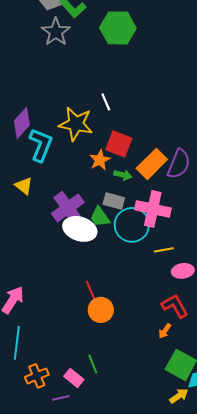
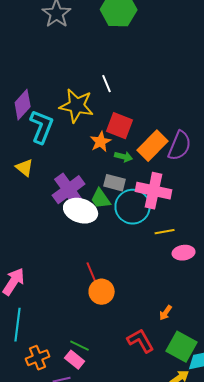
red L-shape: (175, 306) -> (141, 341), moved
green line: (93, 364) -> (80, 346), moved, turned -42

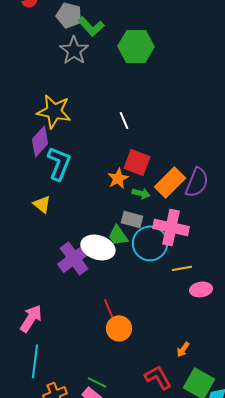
yellow star: (77, 106) -> (54, 111), moved
purple cross: (69, 190) -> (74, 258), moved

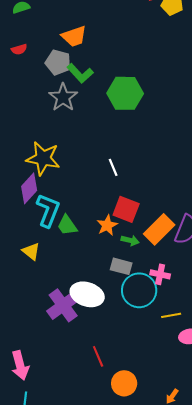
pink cross: (171, 227) -> (160, 274), size x0.6
green trapezoid: (118, 235) -> (67, 225), moved
pink arrow: (31, 318) -> (20, 365), turned 132
orange circle: (119, 328) -> (124, 383), moved

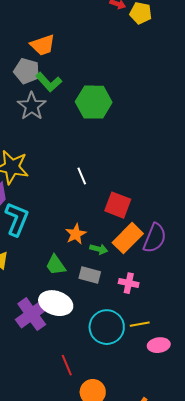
red square: (126, 209) -> (118, 205), moved
green trapezoid: (67, 225) -> (56, 265), moved
cyan circle: (139, 290) -> (107, 327), moved

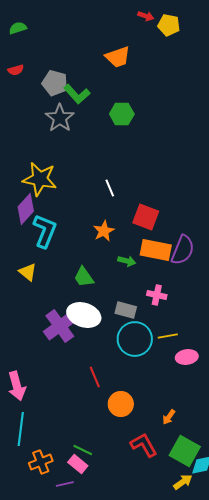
orange trapezoid: (43, 45) -> (118, 57), moved
green hexagon: (94, 102) -> (122, 114), size x0.7
orange star: (76, 234) -> (104, 231), moved
orange rectangle: (128, 238) -> (156, 250), turned 56
gray rectangle: (90, 275) -> (126, 310), moved

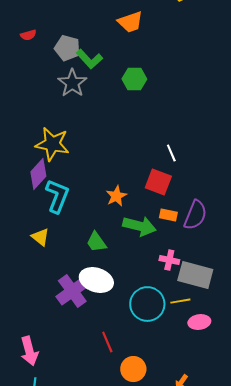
white line: (110, 188) -> (171, 153), moved
orange rectangle: (156, 250) -> (168, 215), size x0.6
green arrow: (127, 261) -> (139, 226), size x1.8
gray rectangle: (126, 310) -> (195, 275), moved, size x1.6

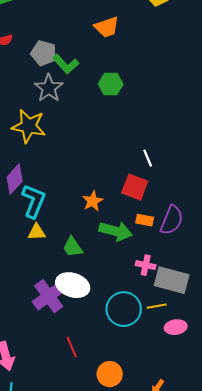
yellow star: (52, 144) -> (29, 126), moved
yellow triangle: (40, 237) -> (37, 232), moved, turned -42
red line: (107, 342) -> (72, 347), moved

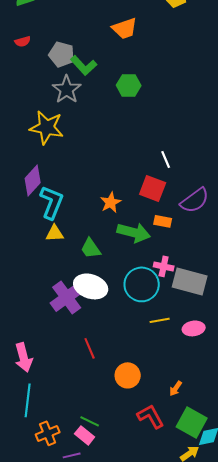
purple semicircle: (172, 220) -> (195, 200), moved, turned 32
yellow line: (157, 306) -> (160, 320), moved
cyan circle: (124, 309) -> (142, 284), moved

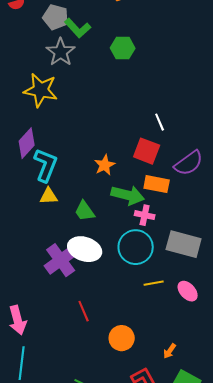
orange rectangle: (163, 221) -> (157, 184), size x1.4
pink cross: (164, 266) -> (145, 215), moved
pink ellipse: (194, 328) -> (188, 291), turned 55

